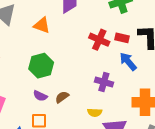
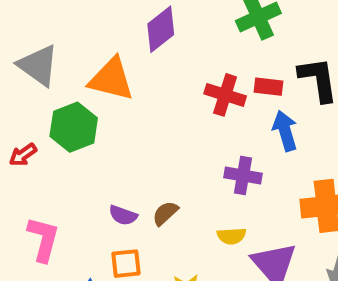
orange triangle: (42, 25) -> (111, 79), size x1.4
blue arrow: (128, 61) -> (285, 131), turned 30
green hexagon: (41, 66) -> (74, 127), moved

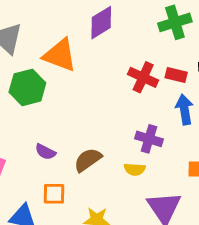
brown semicircle: (165, 213) -> (88, 160), size x1.4
purple semicircle: (123, 215) -> (45, 152), moved
yellow semicircle: (231, 236) -> (135, 169), moved

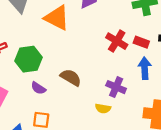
green hexagon: (27, 87) -> (29, 59), moved
brown semicircle: (88, 160) -> (71, 78), moved, turned 60

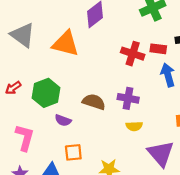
purple cross: (116, 87) -> (128, 98), moved

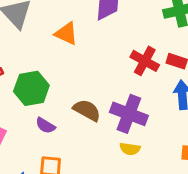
orange triangle: (66, 44) -> (66, 34), size x0.7
purple cross: (128, 98) -> (129, 114), size x1.4

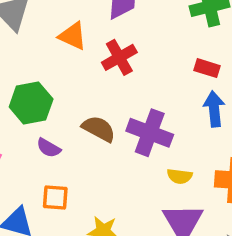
red cross: (145, 61) -> (119, 57), moved, turned 32
yellow semicircle: (130, 149) -> (180, 176), moved

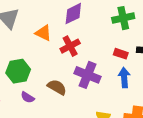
purple cross: (150, 133) -> (87, 75), moved

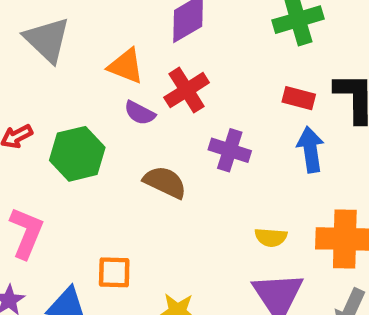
purple cross: (87, 75) -> (230, 150), size x0.7
purple semicircle: (28, 97) -> (140, 113), moved

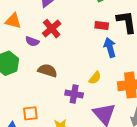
orange triangle: (126, 66) -> (13, 21), moved
purple cross: (230, 150) -> (74, 94), moved
yellow semicircle: (271, 237) -> (95, 78), moved, turned -48

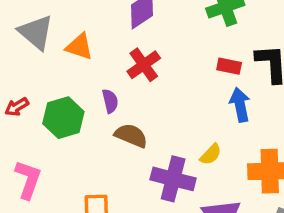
purple semicircle: (32, 41) -> (110, 101), moved, turned -128
purple cross: (74, 94) -> (173, 179), size x1.4

